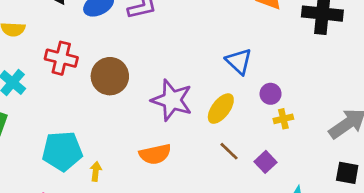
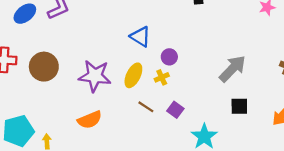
yellow cross: (283, 119) -> (162, 77), moved

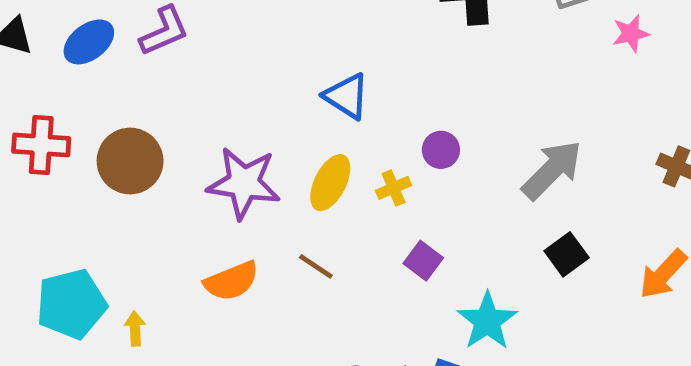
purple circle: (169, 57) -> (441, 150), moved
black square: (239, 106) -> (567, 254), turned -36
brown line: (146, 107) -> (316, 266), moved

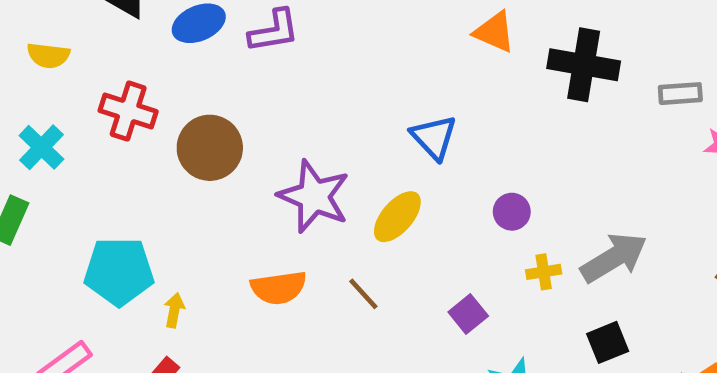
yellow cross: (394, 188) -> (544, 272), moved

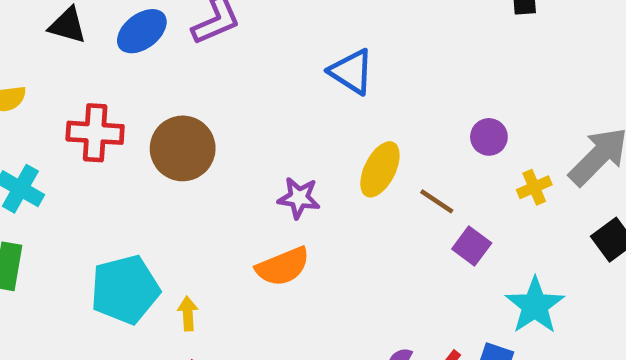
blue triangle: (434, 137) -> (351, 72), moved
purple star: (314, 196) -> (299, 198), moved, size x0.6
brown line: (363, 294) -> (437, 201), moved

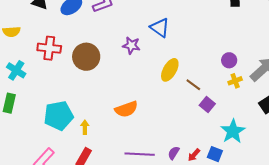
purple circle: (489, 137) -> (229, 60), moved
purple star: (299, 198) -> (131, 45), moved

